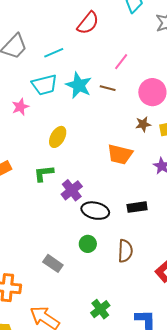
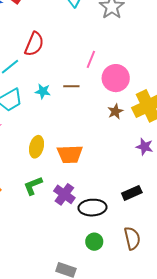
red semicircle: (88, 23) -> (34, 44), moved
pink line: (121, 62) -> (91, 59), moved
cyan star: (79, 85) -> (43, 91), size x0.6
orange trapezoid: (120, 154) -> (70, 154), moved

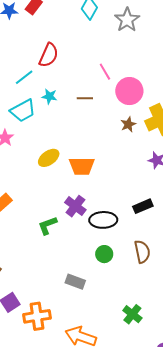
pink line: (91, 59) -> (105, 72), turned -54
cyan star: (43, 91) -> (49, 96), moved
yellow ellipse: (36, 147) -> (49, 158), turned 40
green L-shape: (33, 186) -> (48, 225), moved

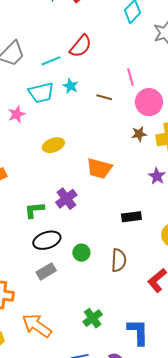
orange trapezoid: (82, 166) -> (99, 168), moved
black ellipse: (103, 220) -> (47, 240), moved, turned -32
gray rectangle: (75, 282) -> (46, 271), turned -66

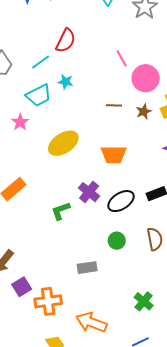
brown line: (104, 97) -> (114, 105), moved
yellow ellipse: (53, 145) -> (63, 143), size x1.4
black ellipse: (47, 240) -> (121, 201), moved
gray rectangle: (46, 271) -> (87, 268), turned 36

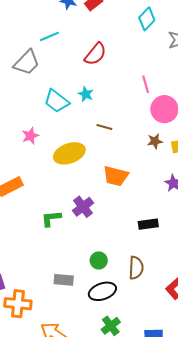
cyan line: (41, 62) -> (49, 36), moved
cyan trapezoid: (39, 95) -> (56, 101), turned 52
brown line: (114, 105) -> (104, 127), moved
pink star: (20, 122) -> (30, 136), moved
black ellipse: (121, 201) -> (102, 291), moved

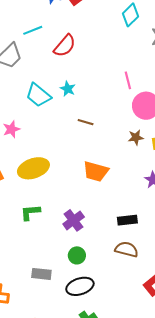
red semicircle: (95, 54) -> (65, 46), moved
yellow ellipse: (69, 153) -> (33, 168), moved
purple cross: (83, 207) -> (74, 220), moved
brown semicircle: (136, 268) -> (127, 249), moved, turned -80

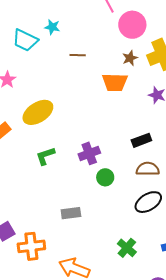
orange trapezoid: (96, 171) -> (115, 82), moved
purple cross: (74, 220) -> (89, 153), turned 30
green circle: (77, 255) -> (105, 177), moved
black ellipse: (80, 286) -> (148, 202), moved

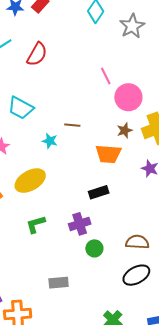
cyan star: (52, 27) -> (50, 141), moved
black rectangle: (141, 140) -> (99, 192), moved

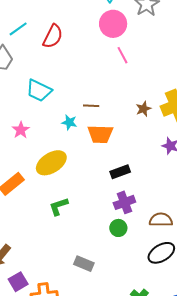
pink circle: (128, 97) -> (113, 24), moved
orange trapezoid: (108, 154) -> (100, 134), moved
purple cross: (80, 224) -> (124, 202), moved
gray rectangle: (59, 283) -> (84, 264), turned 30

